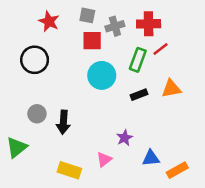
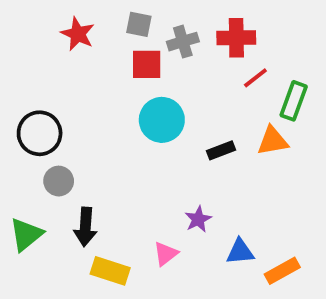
black circle: (35, 60) -> (40, 133), moved
green rectangle: (138, 60) -> (294, 101), moved
black arrow: (63, 122) -> (85, 227), moved

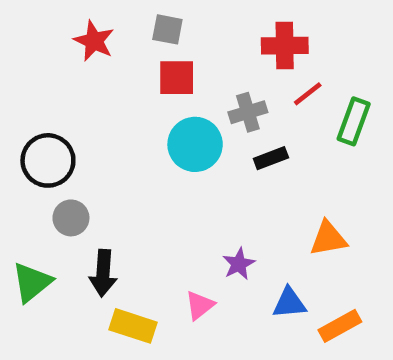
gray cross: (183, 42) -> (248, 112), moved
orange triangle: (273, 141) -> (328, 239), moved
black rectangle: (221, 150) -> (271, 158), moved

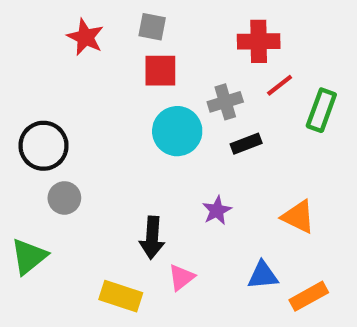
orange triangle: (328, 239) -> (298, 217), turned 36
purple star: (239, 264) -> (217, 210), moved
black arrow: (103, 273) -> (152, 238), moved

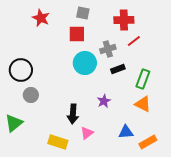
gray square: (152, 27) -> (83, 13), moved
green rectangle: (321, 110) -> (143, 79), moved

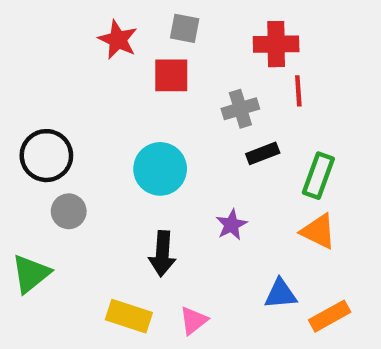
red star: (41, 18) -> (118, 40), moved
red line: (134, 41) -> (298, 91), turned -56
cyan circle: (85, 63) -> (160, 169), moved
pink triangle: (87, 133) -> (194, 321), moved

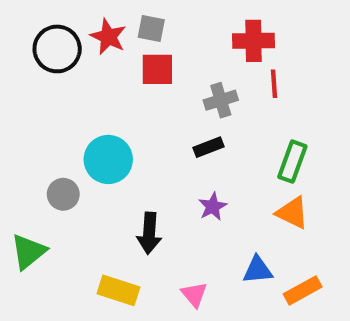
gray square: (185, 28) -> (151, 29), moved
black rectangle: (263, 153) -> (208, 147), moved
black circle: (46, 156) -> (57, 49), moved
cyan circle: (160, 169) -> (108, 159), moved
pink triangle: (194, 321) -> (194, 295), moved, turned -32

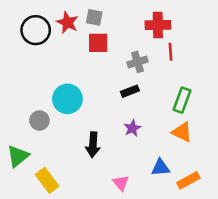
yellow rectangle: (118, 290) -> (47, 180), moved, turned 35

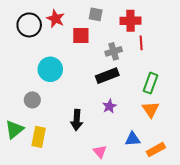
gray square: (94, 17) -> (96, 14), moved
black rectangle: (130, 91) -> (107, 76), size x1.5
cyan circle: (67, 99) -> (50, 69), moved
orange triangle: (182, 132) -> (151, 109), turned 30
yellow rectangle: (47, 180) -> (39, 137), moved, turned 48

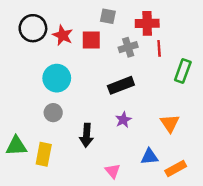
red star: (56, 19) -> (63, 35), moved
gray cross: (114, 51) -> (128, 47), moved
green rectangle: (151, 83) -> (183, 71), moved
gray circle: (32, 100) -> (53, 113), moved
green triangle: (14, 129) -> (16, 146), turned 36

